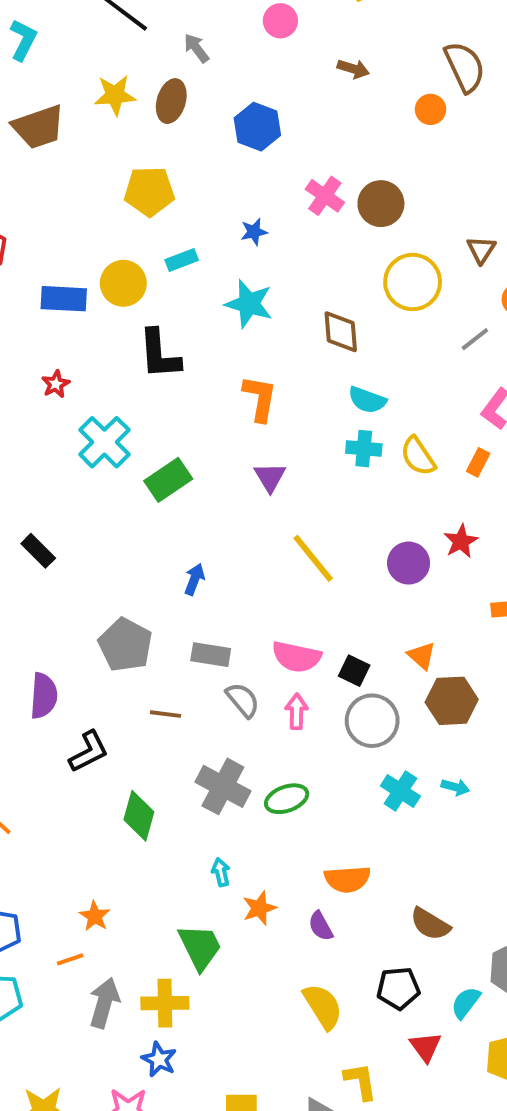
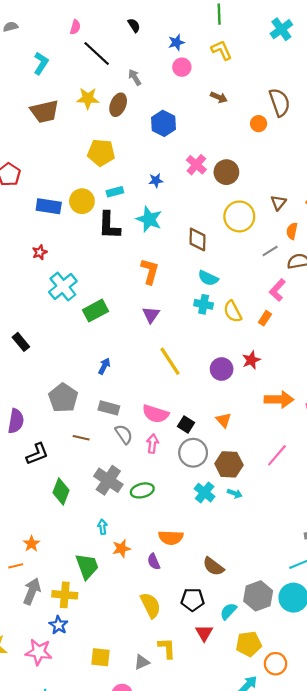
black L-shape: (159, 354) -> (109, 225), moved
brown hexagon: (452, 701) -> (229, 464), moved

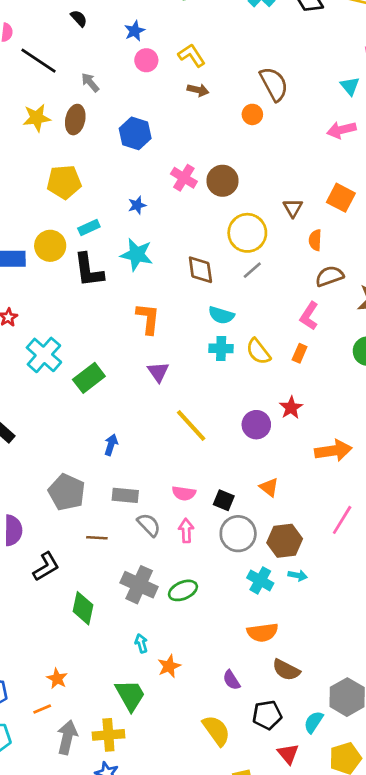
yellow L-shape: (222, 50) -> (192, 55), moved
gray line: (270, 251) -> (252, 270), moved
pink semicircle: (155, 414) -> (184, 493), size x0.7
orange semicircle: (171, 538) -> (262, 632), moved
purple semicircle: (154, 562) -> (231, 680), moved

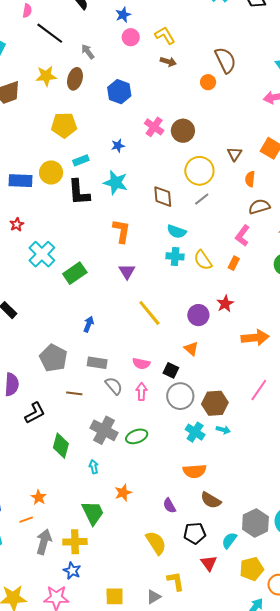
orange triangle: (269, 487) -> (191, 349), moved
cyan arrow: (141, 643) -> (94, 467), moved

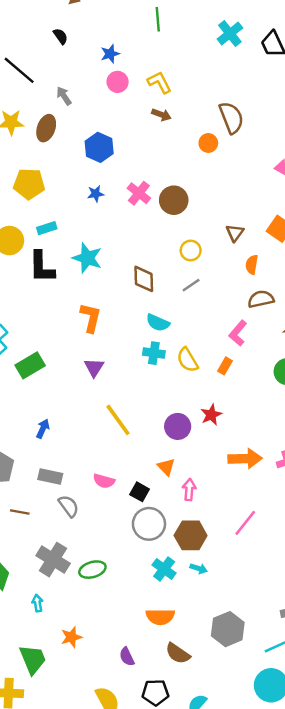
blue star: (118, 146) -> (96, 194), moved
yellow circle: (199, 171) -> (191, 250), size x0.6
pink arrow: (141, 392) -> (189, 490), moved
gray hexagon: (255, 523) -> (228, 629), moved

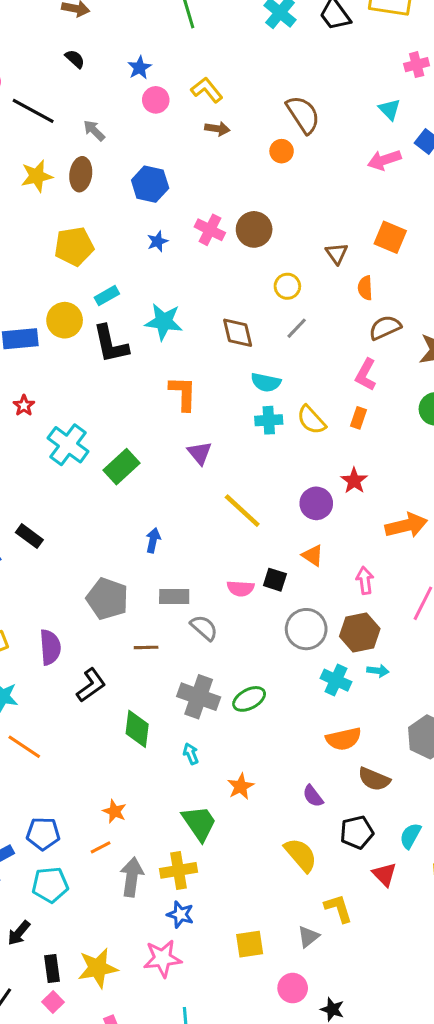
pink arrow: (189, 490) -> (365, 580), moved
black square: (140, 492) -> (275, 580), moved

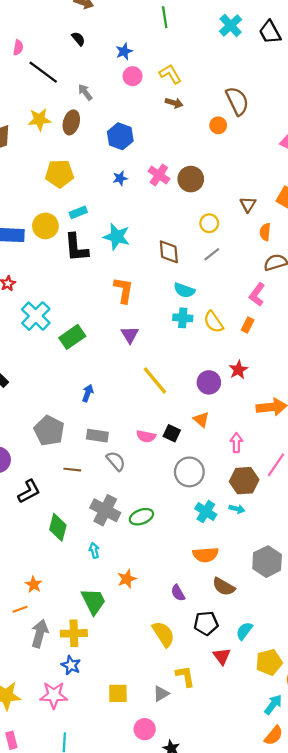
brown hexagon: (360, 633) -> (244, 481), moved

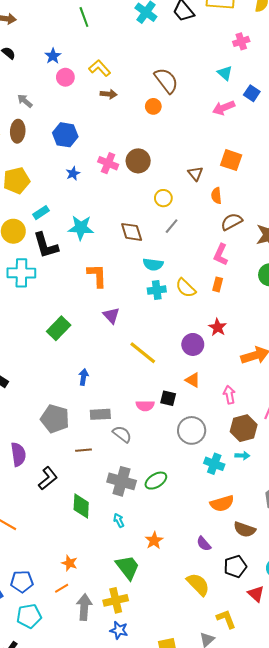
cyan cross: (36, 316) -> (21, 273), moved, turned -32

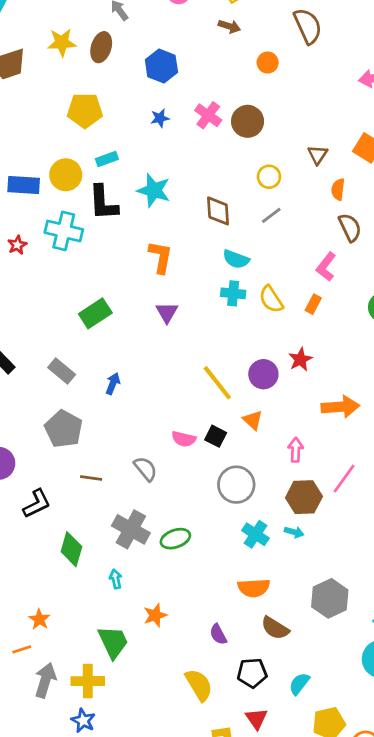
orange circle: (153, 106) -> (268, 63), moved
brown semicircle: (232, 222) -> (350, 228), turned 80
yellow line: (143, 353) -> (217, 383), moved
gray rectangle: (100, 414) -> (62, 371), moved, turned 30
red triangle: (256, 594) -> (256, 719), moved

